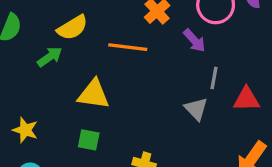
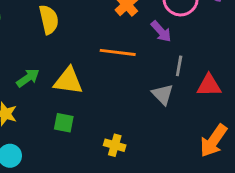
yellow semicircle: (72, 28) -> (49, 20), turned -72
orange line: (128, 47) -> (118, 52), moved
green arrow: (50, 57) -> (28, 78), moved

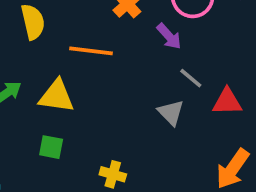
orange line: (118, 52) -> (91, 51), moved
gray line: (179, 66) -> (191, 78), turned -60

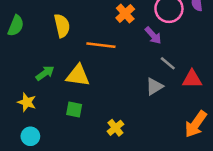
gray triangle: (171, 113) -> (154, 86), turned 42
yellow cross: (113, 174) -> (115, 128), turned 35

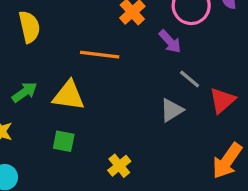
yellow semicircle: (62, 26) -> (29, 27), moved
red triangle: (192, 79) -> (222, 100), turned -40

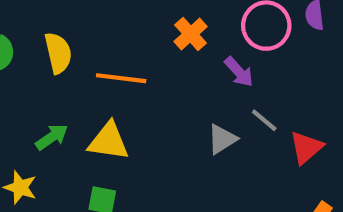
orange line: (100, 55) -> (121, 78), moved
gray triangle: (172, 110) -> (222, 139), moved

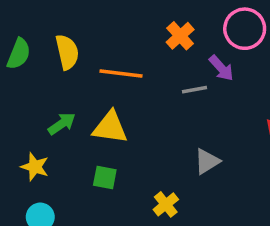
gray line: (264, 120) -> (194, 90), moved, turned -50
gray triangle: (222, 139) -> (207, 161), moved

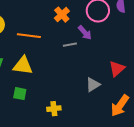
gray triangle: (207, 161) -> (93, 85), moved
yellow cross: (166, 204) -> (54, 109), turned 32

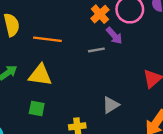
orange cross: (62, 15) -> (100, 14), moved
gray triangle: (93, 85) -> (111, 105), moved

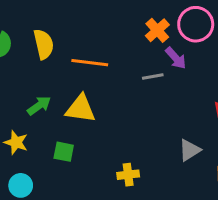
gray triangle: (111, 105) -> (190, 150), moved
green square: (37, 108) -> (64, 152), moved

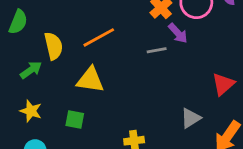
yellow semicircle: (44, 44) -> (53, 46), moved
orange line: (90, 63) -> (99, 37), turned -36
green arrow: (39, 106) -> (31, 70), moved

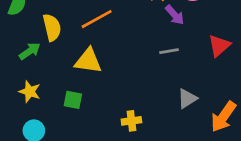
gray line: (157, 50) -> (169, 51), moved
red triangle: (223, 84) -> (219, 46), moved

